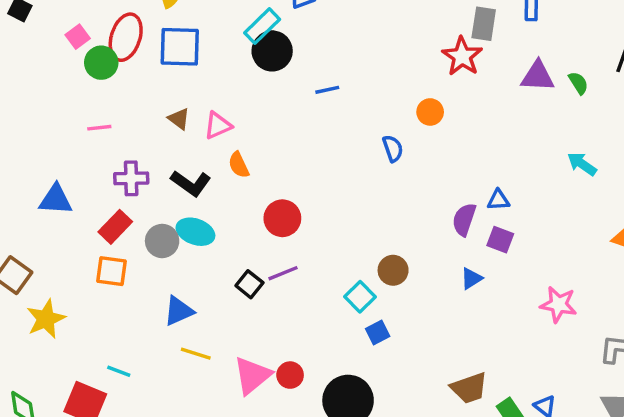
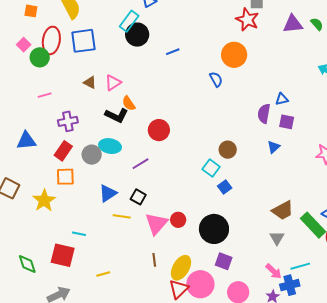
orange circle: (430, 112) -> (234, 55), size x1.6
black L-shape: (191, 183) -> (117, 115), moved
purple line: (283, 273) -> (141, 164), moved
black square: (249, 284) -> (138, 197), moved
yellow star: (46, 319) -> (44, 200), moved

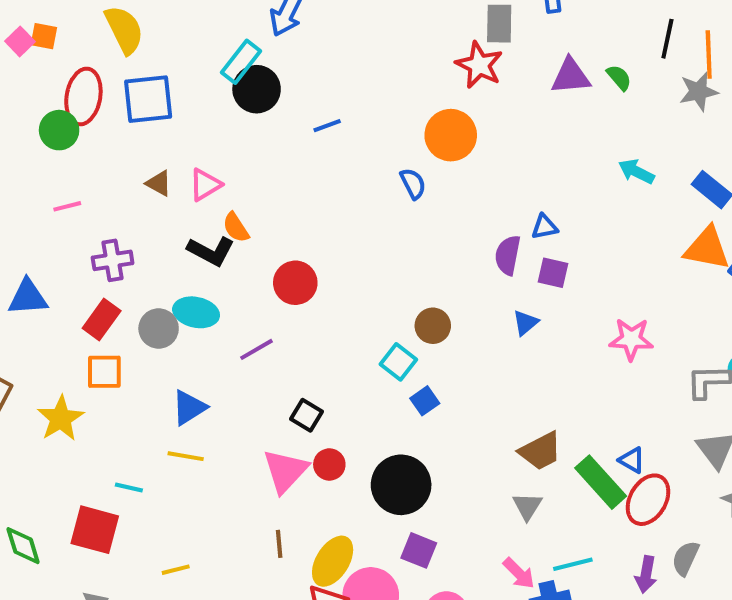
pink square: (24, 45) -> (20, 41), moved
black square: (138, 197) -> (307, 415), moved
yellow line: (122, 216) -> (186, 456), moved

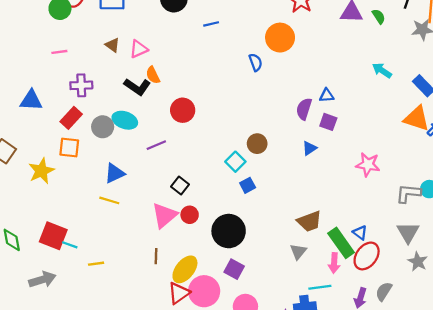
cyan line: (129, 487) -> (70, 245), moved
pink arrow: (519, 573) -> (334, 263), moved, turned 42

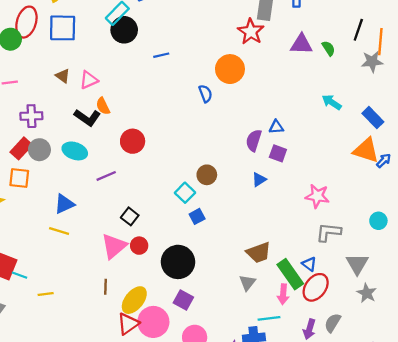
gray circle: (103, 127) -> (39, 150), moved
gray L-shape: (408, 193) -> (329, 232), moved

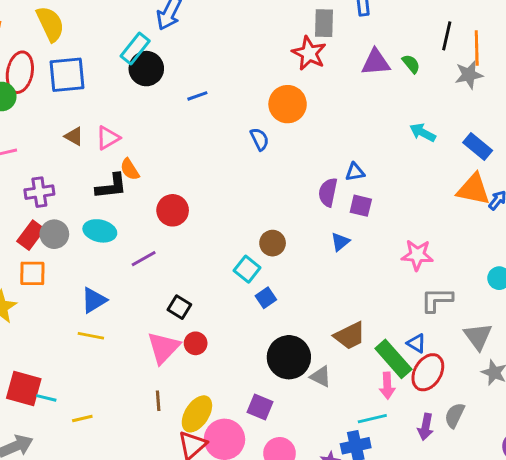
black L-shape: (87, 118) -> (111, 186), turned -35
black circle: (178, 262) -> (289, 357), moved
gray triangle: (247, 283) -> (321, 377), moved, turned -36

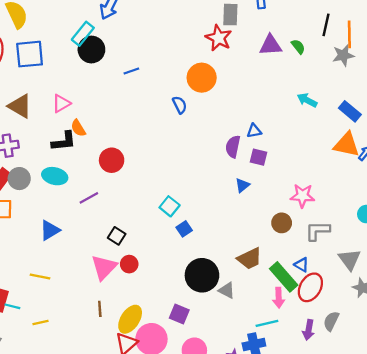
brown triangle: (74, 136) -> (20, 106), moved, size x1.6
brown circle: (273, 243) -> (282, 223), moved
yellow line: (91, 336) -> (40, 277), moved

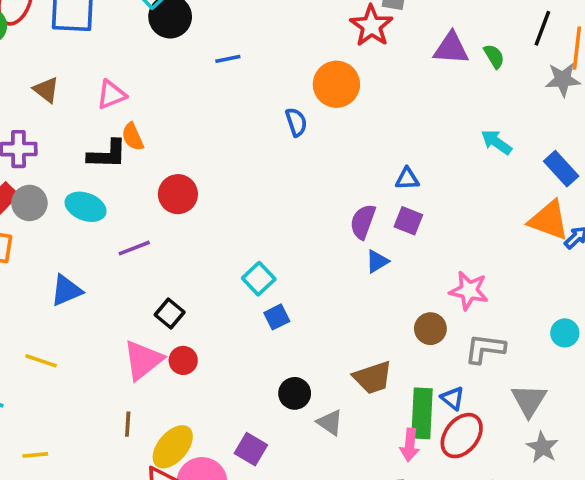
brown triangle: (20, 106) -> (46, 90), size x0.7
purple semicircle: (233, 147) -> (363, 222), moved
black circle: (202, 275) -> (295, 393), size x0.6
green rectangle: (284, 277) -> (422, 413), turned 36
yellow line: (41, 323) -> (35, 455), moved

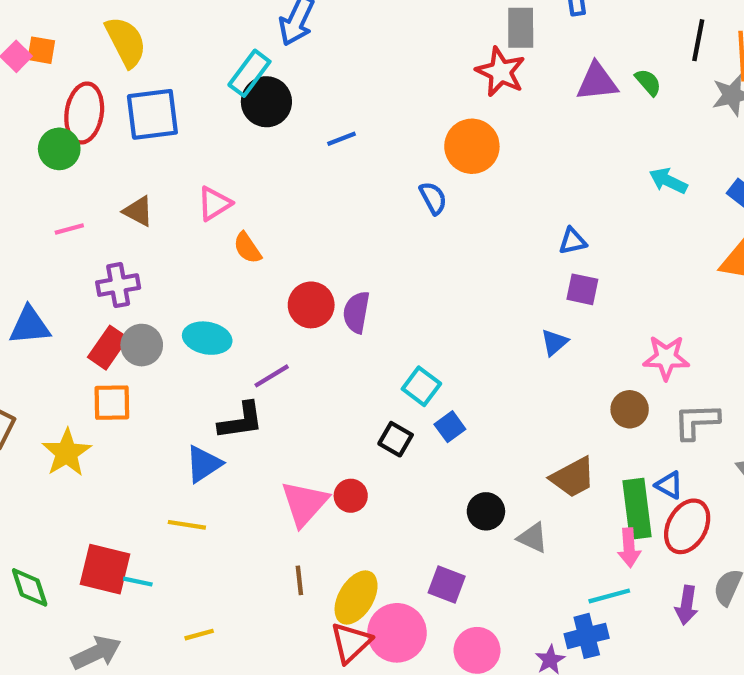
black L-shape: (107, 154) -> (241, 421), moved
purple semicircle: (363, 222) -> (356, 312), moved
blue triangle: (66, 290) -> (204, 464), moved
black square: (170, 314) -> (396, 439), moved

